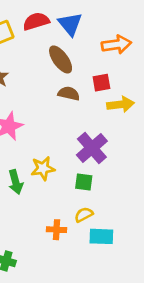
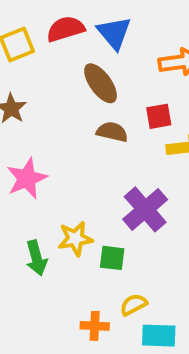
green square: (84, 182) -> (112, 258), moved

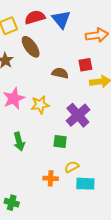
brown ellipse: (101, 83) -> (31, 47), moved
yellow star: (75, 239) -> (40, 105), moved

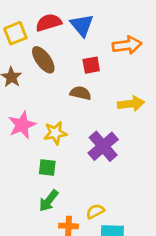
red square: (85, 65) -> (91, 65), moved
green arrow: (19, 142) -> (49, 201), moved, turned 54
green square: (60, 142) -> (47, 167), moved

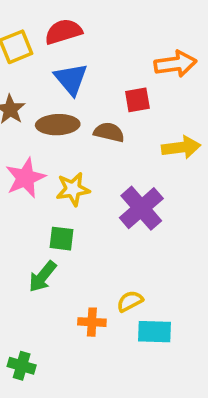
blue triangle: (82, 25) -> (71, 79), moved
brown ellipse: (43, 60) -> (58, 125), moved, turned -56
red square: (91, 65) -> (137, 100), moved
green arrow: (49, 201) -> (43, 277), moved

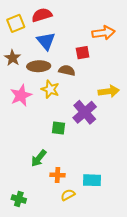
yellow arrow: (181, 147) -> (109, 91), moved
yellow star: (73, 189) -> (50, 89), moved, turned 30
green square: (62, 239) -> (59, 128), moved
green arrow: (43, 277) -> (39, 158), moved
yellow semicircle: (130, 301) -> (68, 195), moved

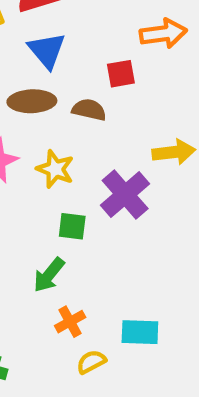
yellow star: (50, 89) -> (55, 169), moved
green arrow: (39, 158) -> (49, 275), moved
orange cross: (57, 175) -> (70, 322), turned -32

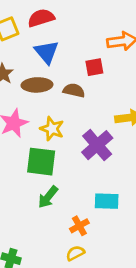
green square: (72, 226) -> (41, 162), moved, size x1.6
orange cross: (70, 322) -> (79, 226), moved
cyan rectangle: (140, 332) -> (107, 201), moved

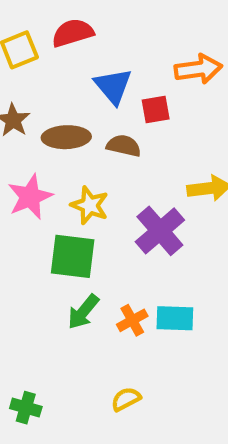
blue triangle: (47, 52) -> (113, 86), moved
orange cross: (79, 226) -> (132, 320), moved

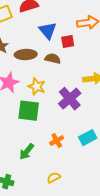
green arrow: (83, 312) -> (27, 152), moved
cyan rectangle: (175, 318) -> (88, 138), moved, turned -30

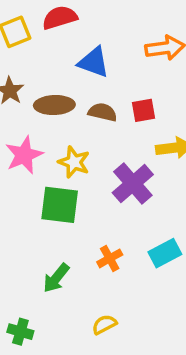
blue triangle: (48, 31) -> (94, 62), turned -30
red square: (68, 42) -> (144, 110), moved

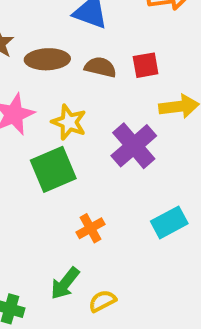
green square: (60, 205) -> (53, 169), turned -30
orange cross: (110, 258) -> (91, 228), moved
green arrow: (56, 278) -> (65, 283), moved

